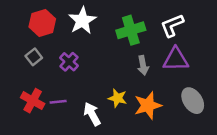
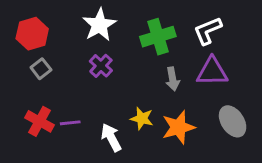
red hexagon: (42, 23) -> (32, 34), moved
purple cross: (69, 62) -> (101, 66), moved

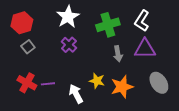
white L-shape: (208, 31) -> (142, 21), turned -35

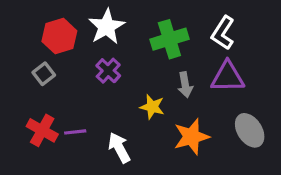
red hexagon: (22, 23) -> (59, 36), moved
yellow star: (97, 81) -> (152, 107), moved

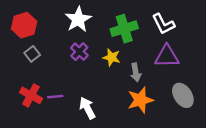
white L-shape: (223, 33) -> (163, 24), turned -60
red hexagon: (59, 36) -> (24, 25), moved
gray arrow: (185, 85) -> (136, 72), moved
yellow star: (152, 107) -> (112, 57), moved

